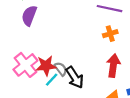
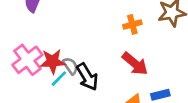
red arrow: (113, 66) -> (135, 64), turned 120

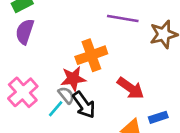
orange cross: (132, 24) -> (91, 55), moved, size x1.6
red star: (53, 61) -> (73, 79), moved

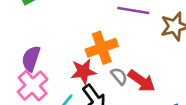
purple semicircle: (25, 32) -> (31, 59), moved
gray semicircle: (66, 95) -> (119, 76), moved

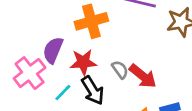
orange cross: (102, 48) -> (91, 21), moved
purple semicircle: (31, 59) -> (53, 50), moved

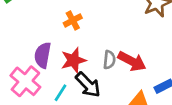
orange cross: (91, 21) -> (73, 20), size x0.6
gray semicircle: (120, 70) -> (109, 60), turned 54

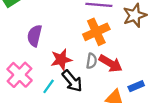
orange cross: (73, 20) -> (96, 32), moved, size x1.6
purple semicircle: (43, 55) -> (35, 36), moved

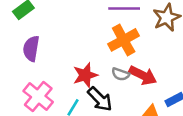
purple semicircle: (35, 36) -> (31, 49), moved
gray semicircle: (92, 61) -> (121, 74), turned 104

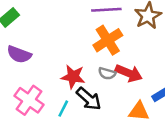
purple semicircle: (31, 49) -> (19, 54), turned -75
red star: (85, 75) -> (73, 77), turned 30

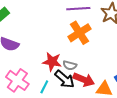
gray semicircle: (107, 73) -> (70, 65), moved
red arrow: (129, 73) -> (84, 80), moved

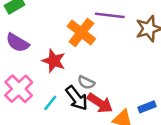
orange cross: (80, 33) -> (81, 32), moved, turned -30
red star: (52, 62) -> (54, 61), moved

